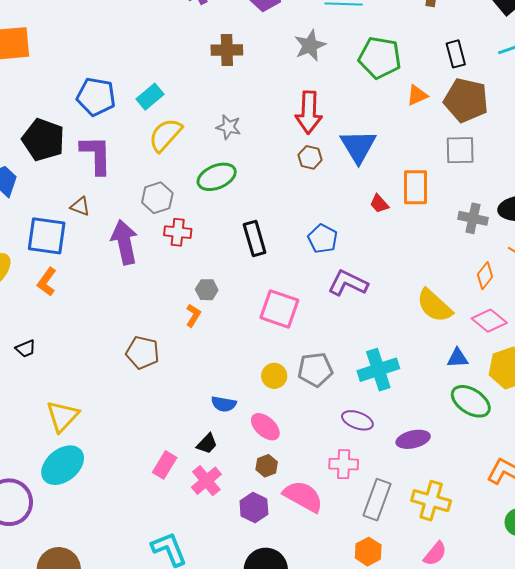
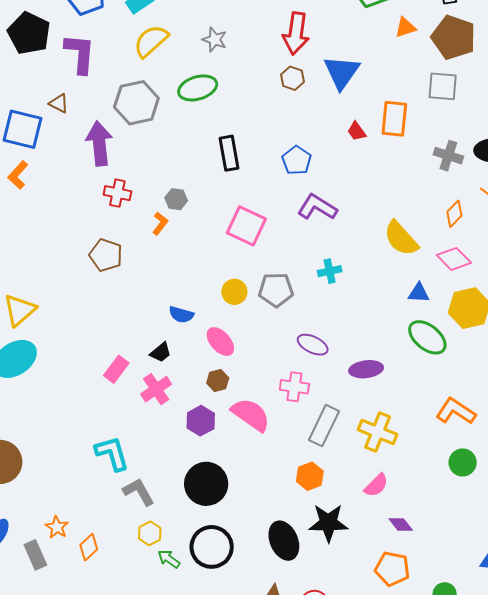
gray hexagon: (157, 198) -> (136, 103), size x1.4
red cross: (178, 232) -> (117, 193), moved
cyan cross: (378, 370) -> (330, 271), moved, size x0.6

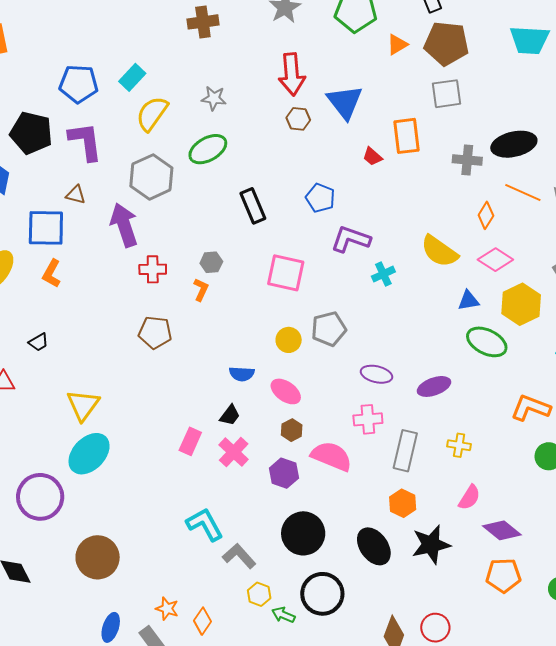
cyan cross: (330, 271) -> (383, 274), moved
yellow cross: (378, 432) -> (459, 445), size x0.6
purple diamond: (401, 524) -> (502, 530), size x1.5
black ellipse: (284, 541) -> (374, 546), moved

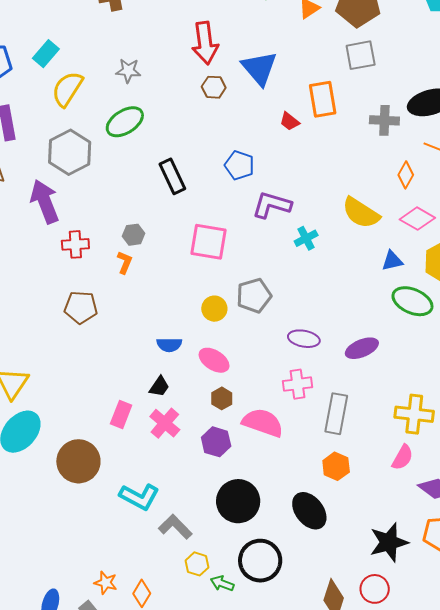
yellow cross: (459, 445) -> (414, 414), moved, size x1.6
cyan L-shape: (205, 524) -> (139, 497), turned 150
black star: (431, 545) -> (389, 542), moved
brown circle: (98, 557) -> (78, 461), moved

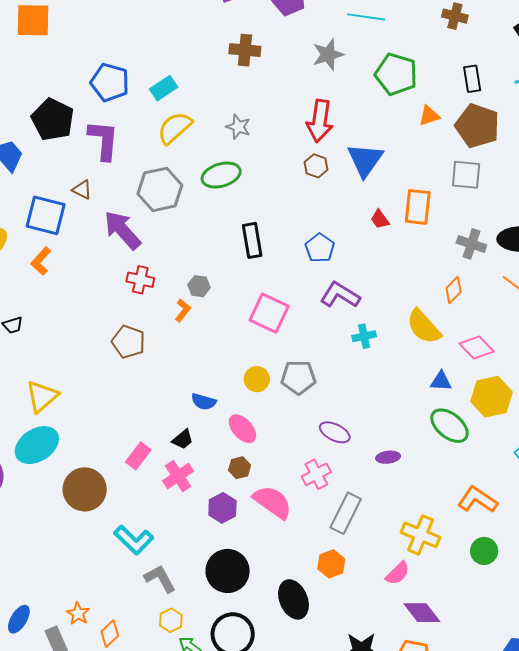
orange diamond: (406, 175) -> (454, 290), moved
purple arrow: (45, 201) -> (122, 230), turned -36
purple ellipse: (362, 348) -> (388, 457), size x0.7
pink cross: (297, 384) -> (316, 474), turned -36

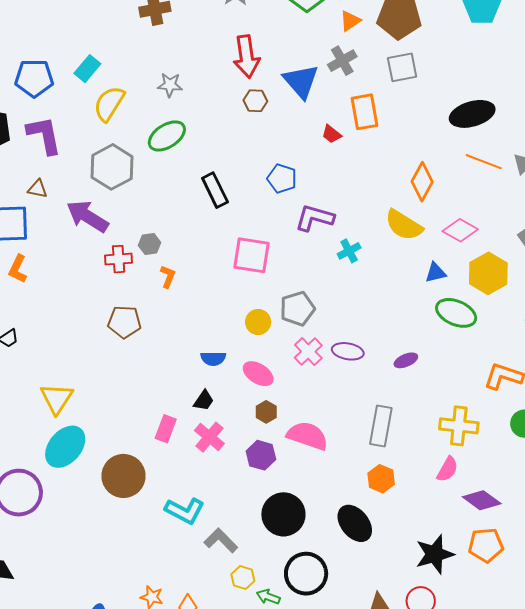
gray cross: (471, 244) -> (342, 61), moved, turned -32
gray hexagon: (199, 286) -> (150, 244), moved
orange diamond: (454, 290) -> (422, 182), size x1.4
pink cross: (316, 474) -> (308, 352), moved

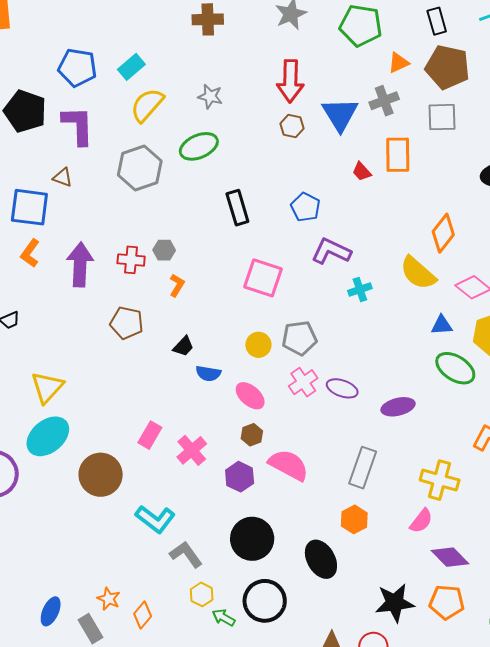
purple arrow: (87, 216) -> (80, 265), moved, turned 51
purple ellipse: (406, 360) -> (398, 407), size x1.4
black trapezoid: (204, 400) -> (183, 346), moved

